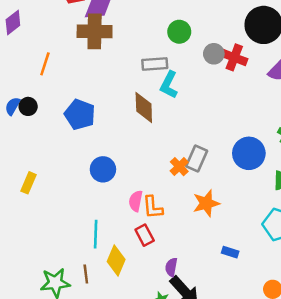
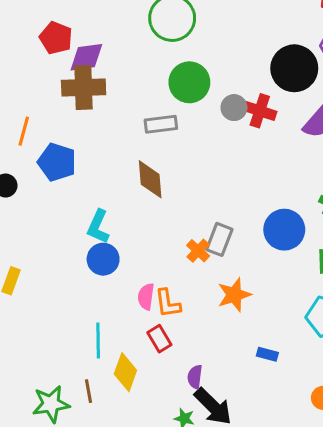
green circle: (179, 32) -> (189, 82), size x1.4
cyan L-shape: (169, 85) -> (98, 227), moved
blue pentagon: (80, 114) -> (57, 162), moved

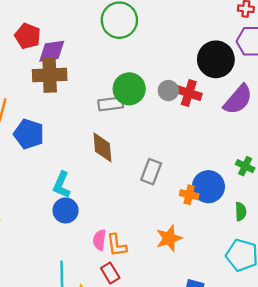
green circle: (189, 82) -> (129, 89), moved
gray rectangle: (219, 239) -> (151, 172), moved
orange cross: (198, 251) -> (189, 195), moved, turned -30

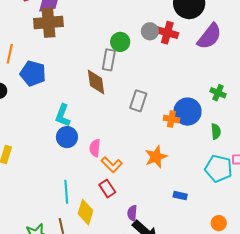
green circle: (129, 89) -> (120, 42), moved, size x0.7
gray rectangle: (111, 104) -> (109, 60), moved, turned -70
pink semicircle: (99, 240) -> (95, 148), moved
orange L-shape: (117, 245) -> (112, 165), turned -35

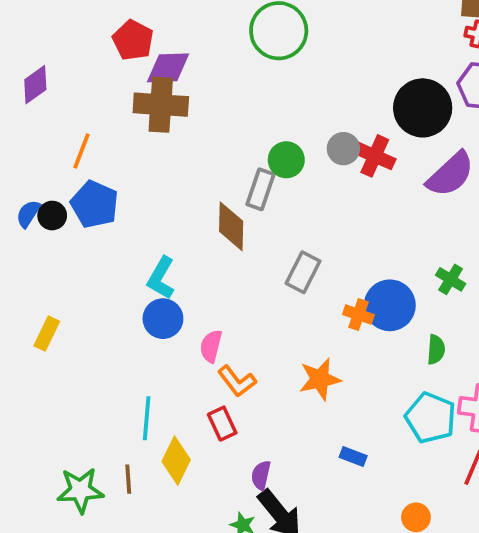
blue pentagon: (33, 73) -> (95, 204), moved

